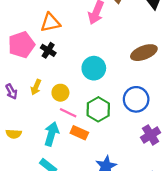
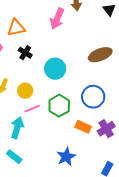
black cross: (48, 50) -> (25, 53), moved
pink line: (68, 113) -> (32, 109), turned -49
orange rectangle: (79, 133) -> (83, 127), moved

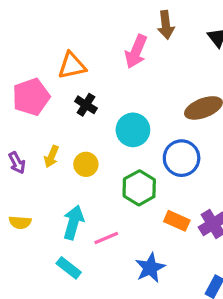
blue circle: (93, 97) -> (182, 158), moved
pink line: (32, 109) -> (106, 238), moved

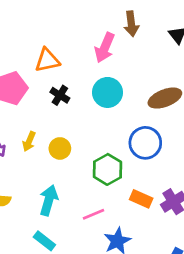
cyan circle: (133, 130) -> (107, 92), moved
pink line: (106, 238) -> (93, 214), moved

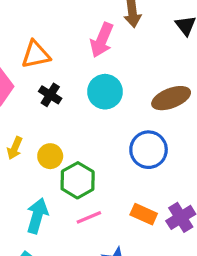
green hexagon: (107, 169) -> (78, 180), moved
pink line: (93, 214) -> (89, 217), moved

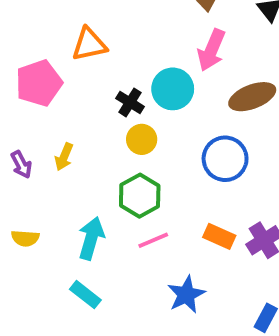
pink arrow: (102, 40) -> (211, 50), moved
black cross: (50, 95) -> (130, 102), moved
yellow circle: (50, 156) -> (142, 139), moved

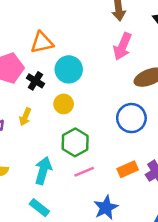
cyan circle: (173, 89) -> (69, 69), moved
black cross: (130, 102) -> (35, 81), moved
yellow circle: (142, 139) -> (64, 104), moved
orange rectangle: (219, 236) -> (128, 169), turned -48

